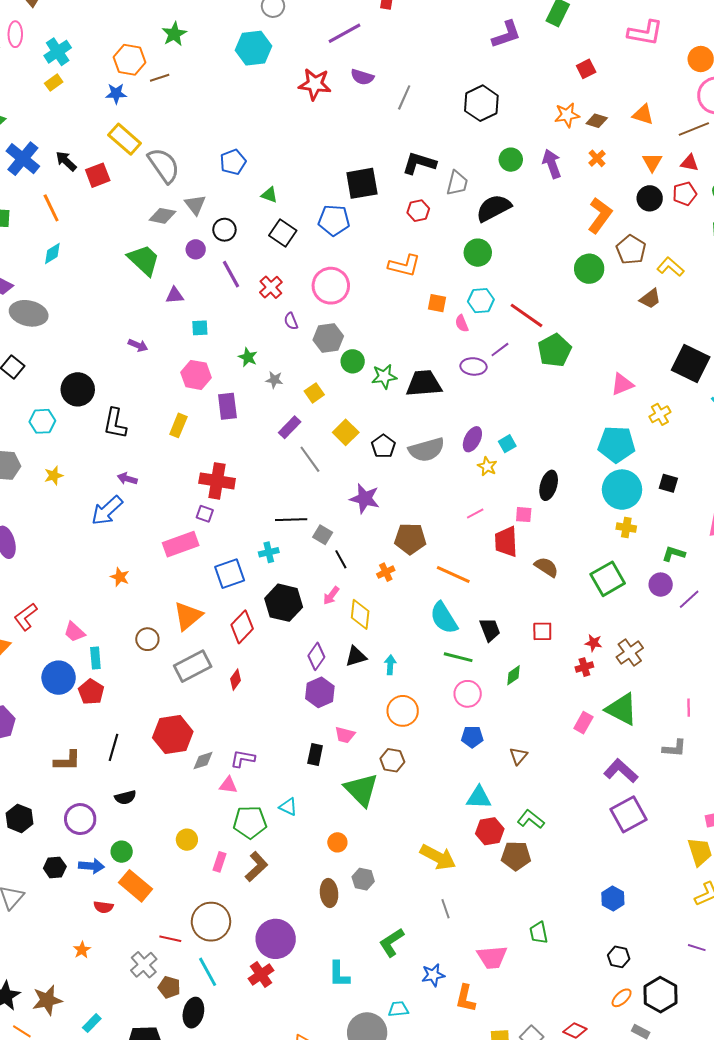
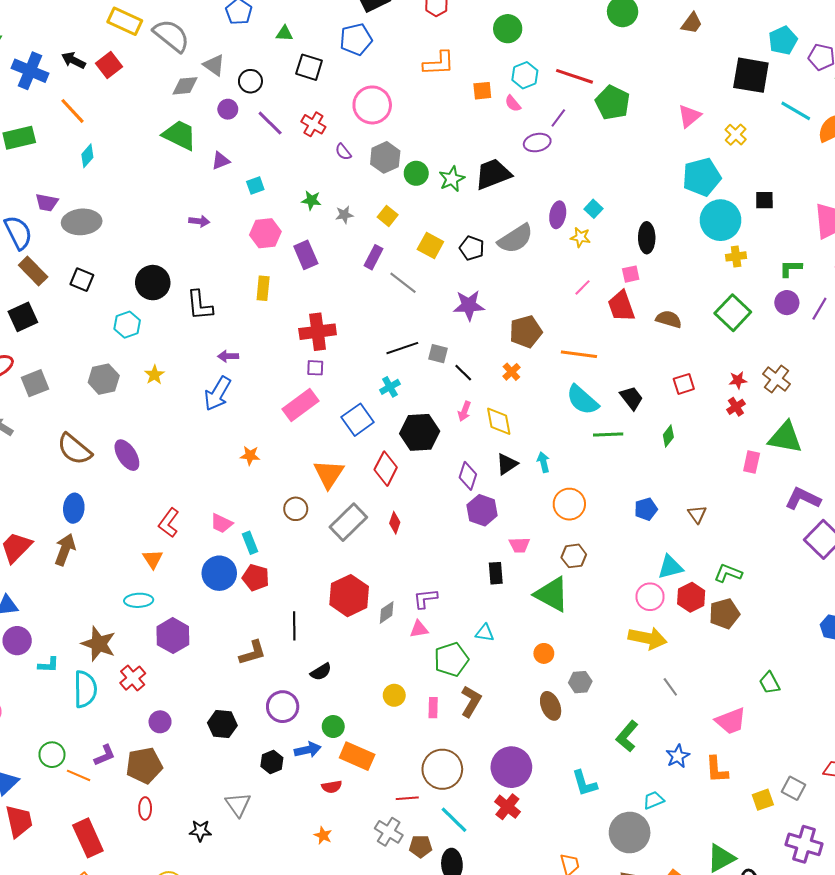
pink circle: (468, 694) -> (650, 597), moved

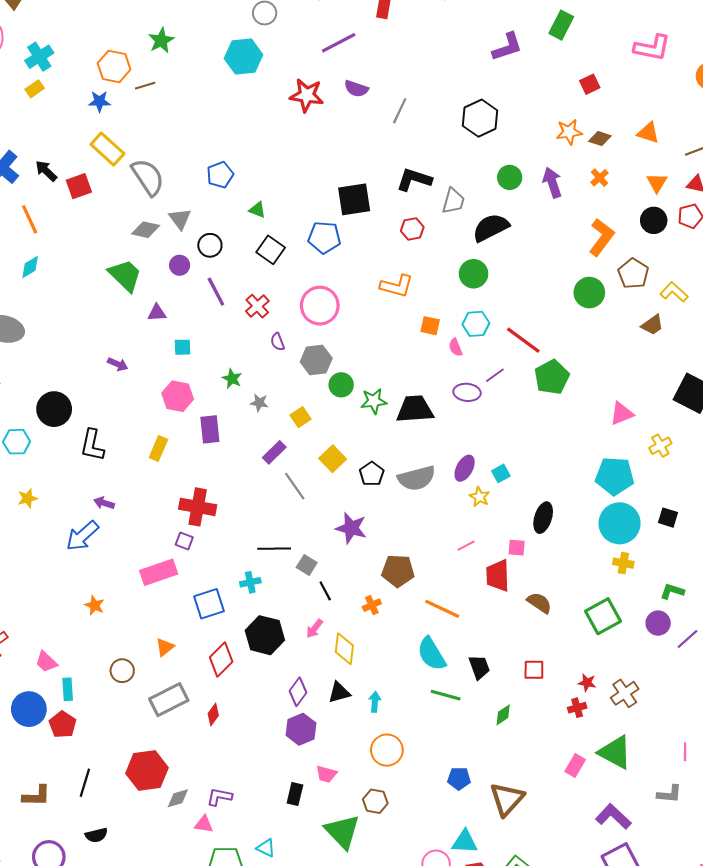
orange triangle: (329, 474) -> (165, 647), size x0.6
brown triangle: (697, 514) -> (507, 799), size x1.8

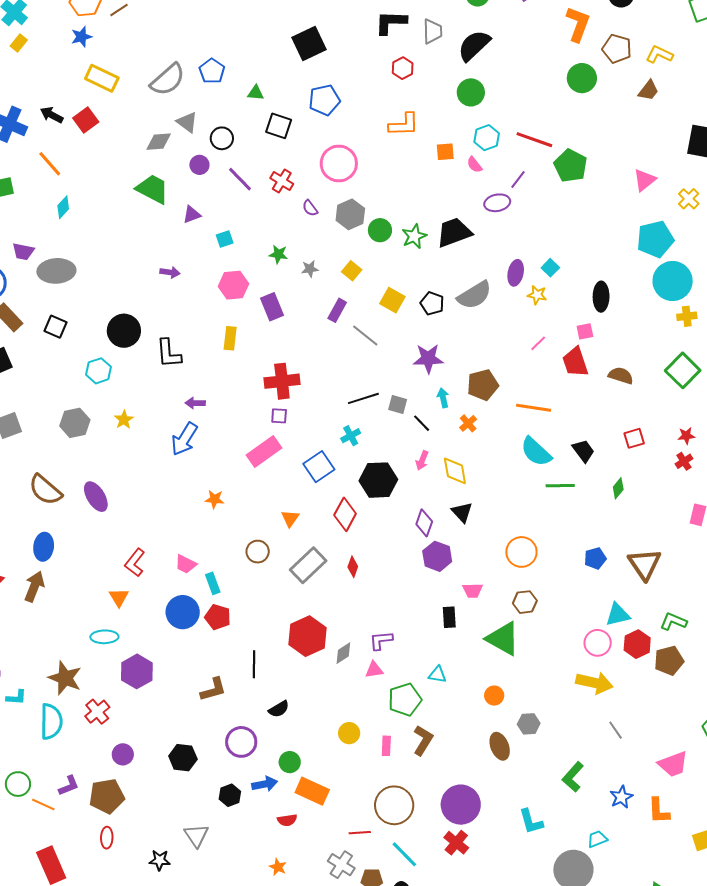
gray semicircle: (148, 177) -> (168, 80), moved, turned 99
black square: (354, 199) -> (309, 44), moved
black triangle: (339, 692) -> (462, 512), turned -40
cyan arrow: (375, 702) -> (443, 398), moved

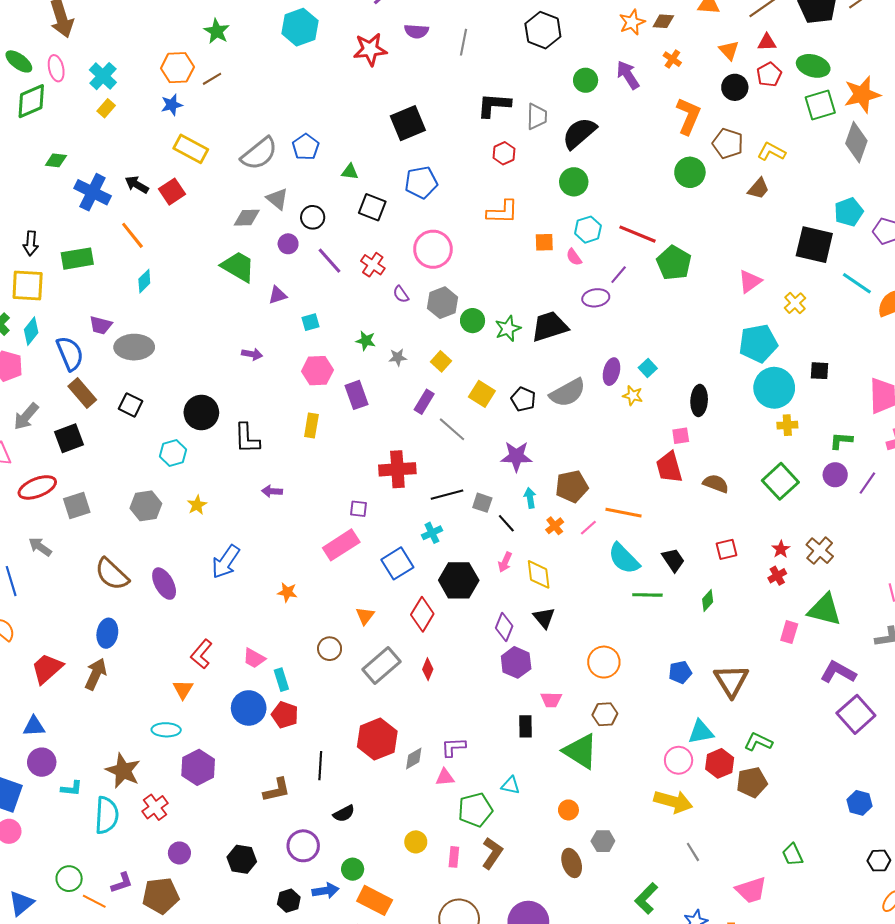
pink line: (538, 343) -> (588, 528), moved
red cross: (282, 381) -> (397, 469), moved
red star: (686, 436) -> (781, 549), turned -30
blue arrow: (184, 439) -> (226, 562), moved

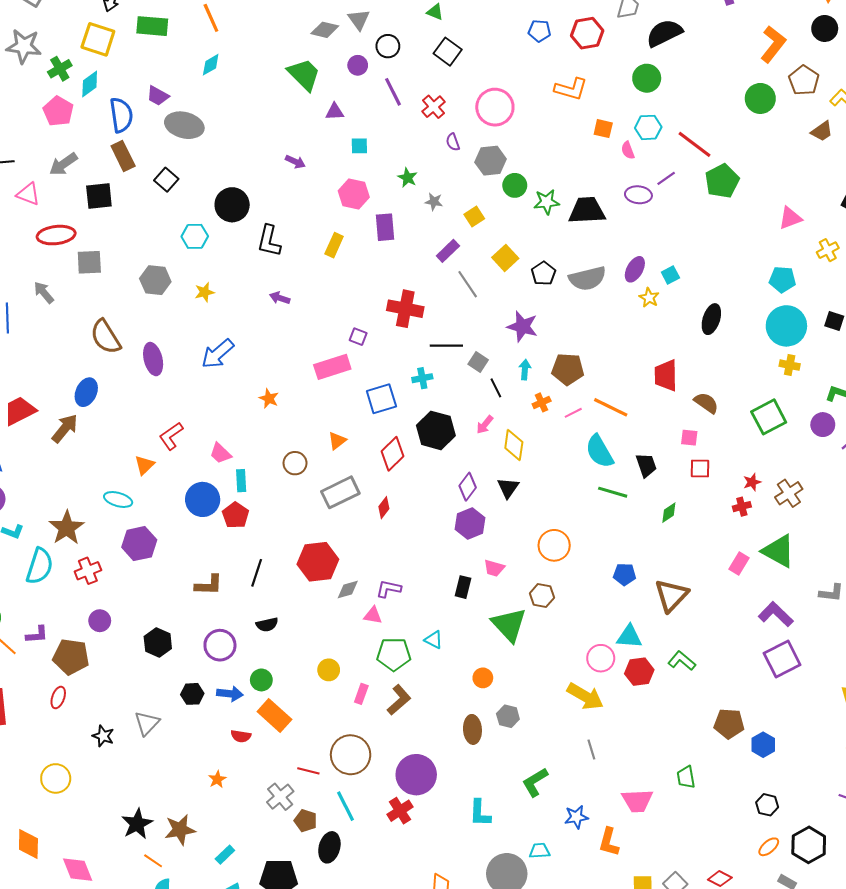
red hexagon: (504, 153) -> (587, 33), size x1.4
blue pentagon: (421, 182) -> (540, 31), moved, size x0.7
cyan pentagon: (758, 343) -> (782, 279), size x0.7
pink square: (681, 436) -> (689, 438), moved
brown pentagon: (752, 782) -> (729, 724), moved

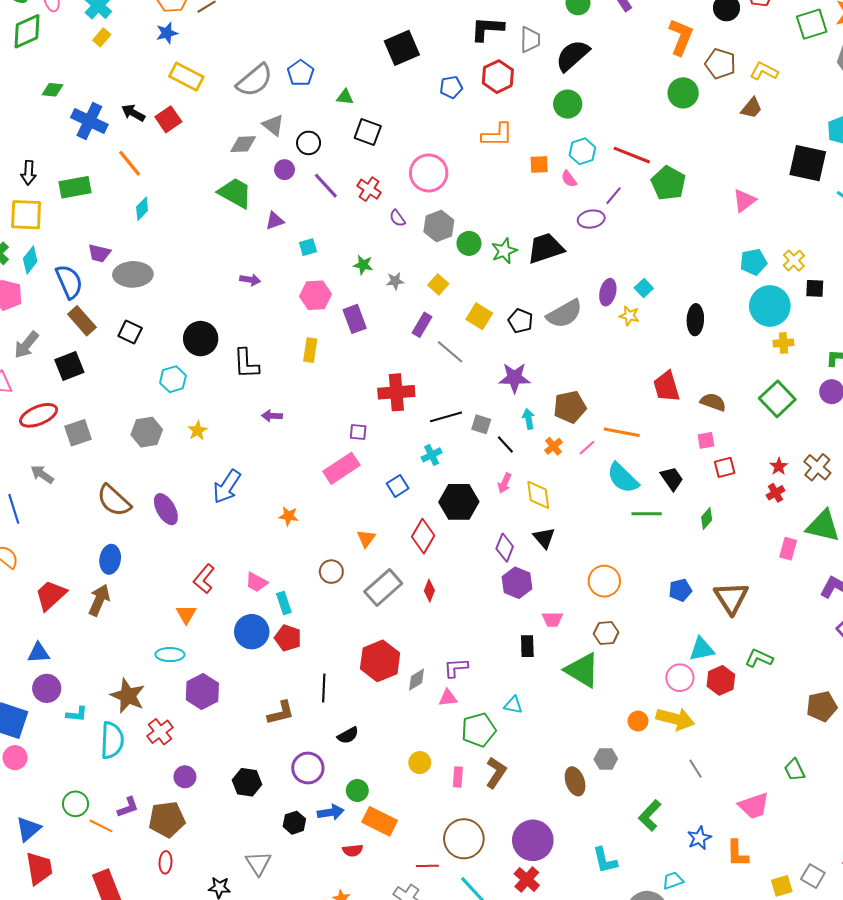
yellow cross: (828, 250) -> (794, 261), moved
blue square: (381, 399) -> (398, 486), size x0.7
orange circle: (483, 678) -> (638, 721), moved

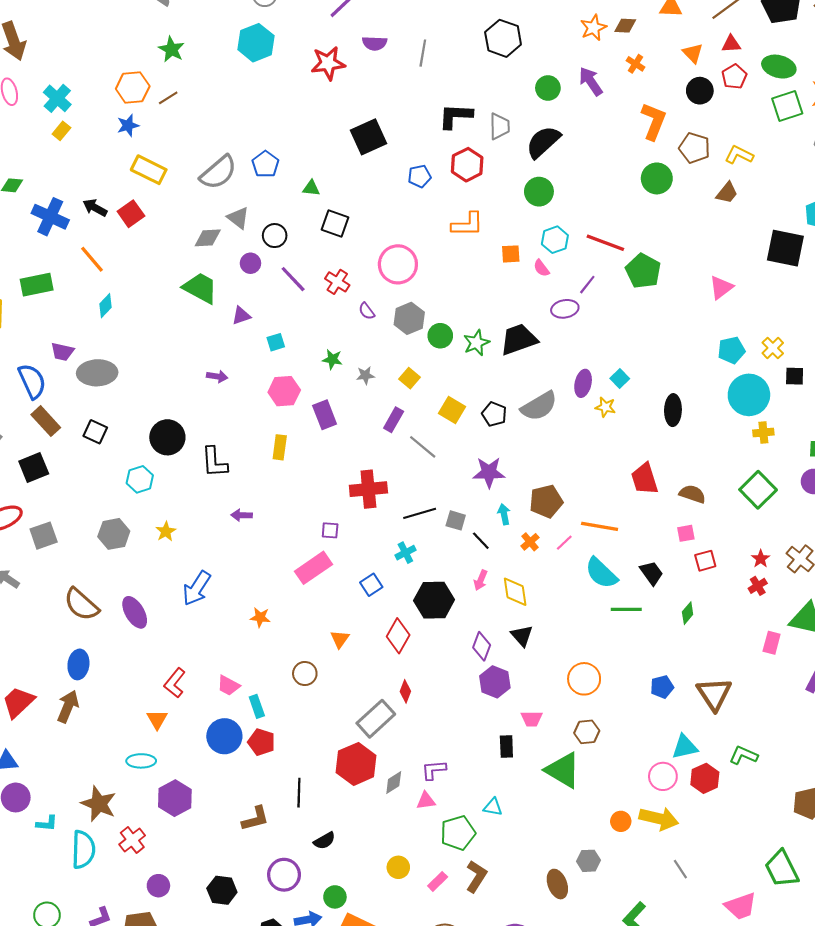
gray rectangle: (383, 588) -> (376, 719), moved
green trapezoid: (795, 770) -> (782, 869), size x1.6
pink rectangle: (458, 777) -> (438, 881), turned 42

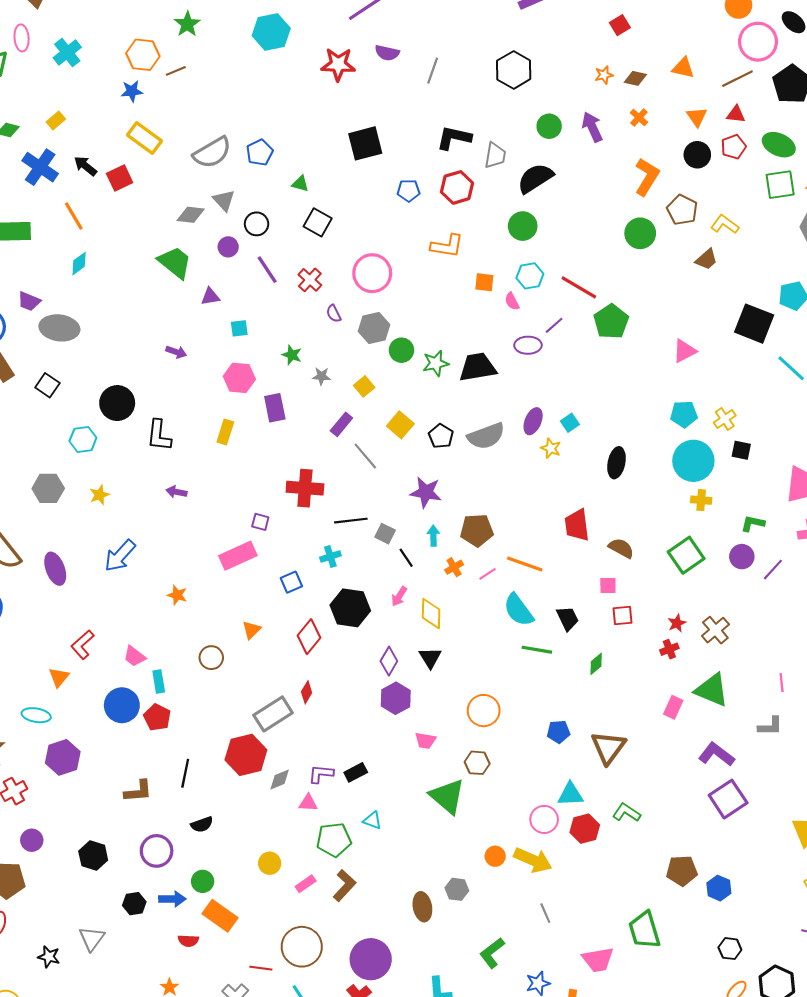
orange star: (593, 28) -> (604, 75), size x0.7
yellow rectangle: (61, 131) -> (56, 120), moved
black rectangle: (506, 747) -> (356, 772), moved, turned 55

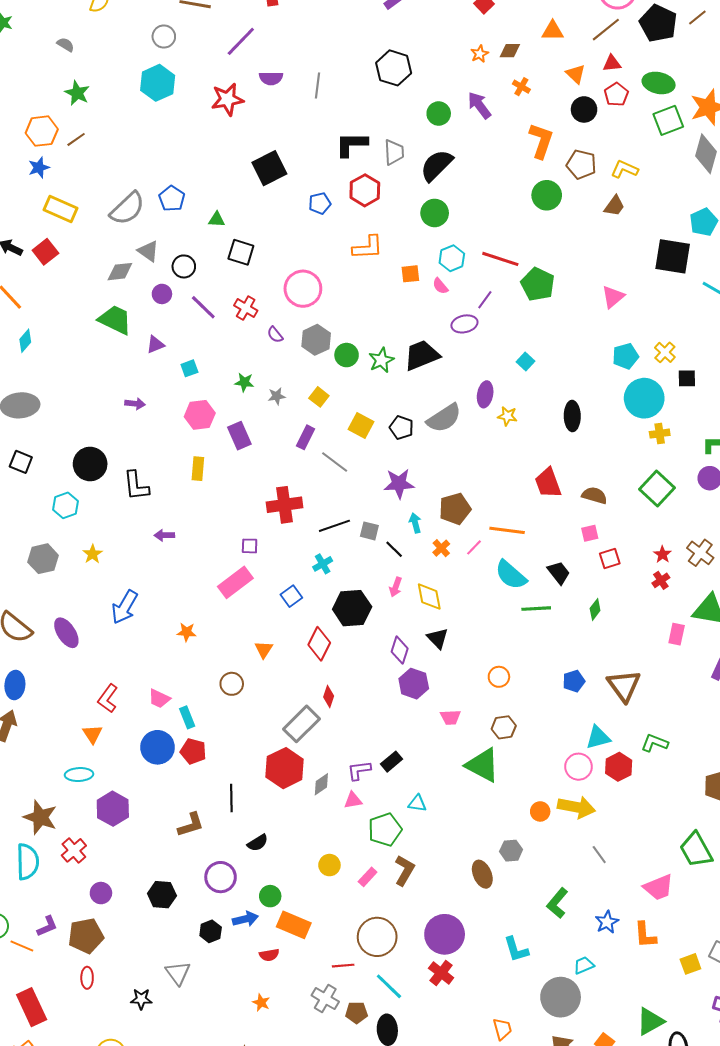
cyan square: (570, 423) -> (526, 361), moved
orange circle: (484, 711) -> (499, 677), size x0.7

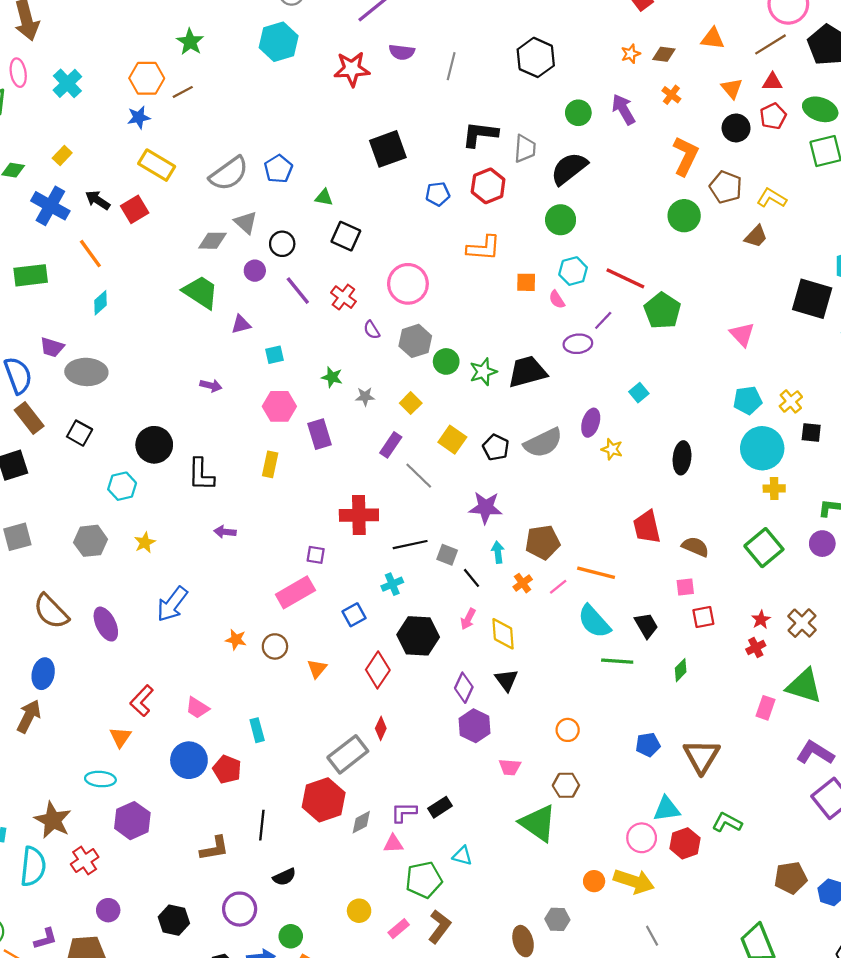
pink triangle: (613, 297) -> (742, 334), turned -40
brown circle: (232, 684) -> (275, 646), moved
cyan rectangle: (187, 717) -> (257, 730), moved

